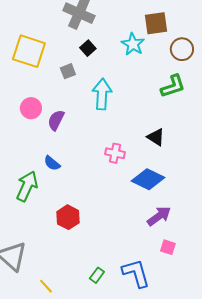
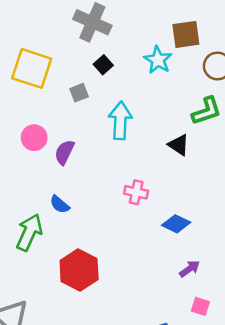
black triangle: (156, 137) -> (179, 145), moved
blue diamond: (148, 179) -> (176, 224), size x0.7
purple arrow: (159, 216) -> (190, 269), size x0.7
red hexagon: (68, 217) -> (79, 270), size x1.4

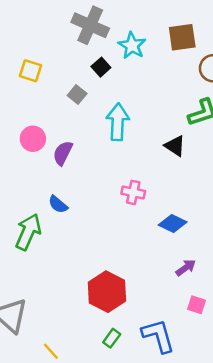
cyan star: (158, 60) -> (132, 46), moved
yellow square: (32, 68) -> (31, 71), size x0.6
gray square: (79, 93) -> (77, 95), turned -30
red hexagon: (79, 270) -> (107, 292), moved

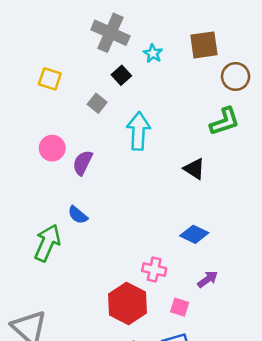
cyan star: (132, 46) -> (153, 53), size x0.7
black triangle: (175, 146) -> (194, 169), moved
pink cross: (133, 192) -> (154, 270), moved
pink square: (196, 305) -> (180, 307), moved

